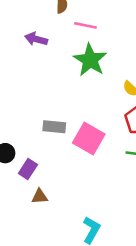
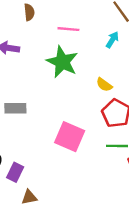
pink line: (85, 25) -> (68, 29), moved
gray rectangle: (54, 127) -> (15, 108), moved

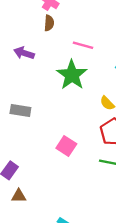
pink square: (70, 137) -> (66, 146), size x0.7

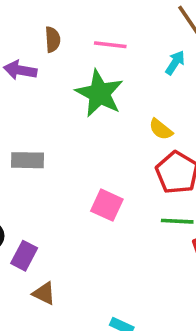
brown semicircle: (49, 23) -> (53, 39), moved
brown triangle: (19, 196) -> (44, 293), turned 35

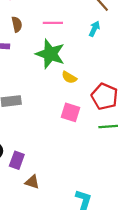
yellow semicircle: (161, 129) -> (69, 77), moved
pink square: (107, 205) -> (70, 112), moved

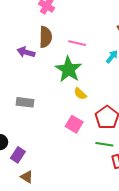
brown semicircle: (17, 24) -> (46, 37), size x1.5

